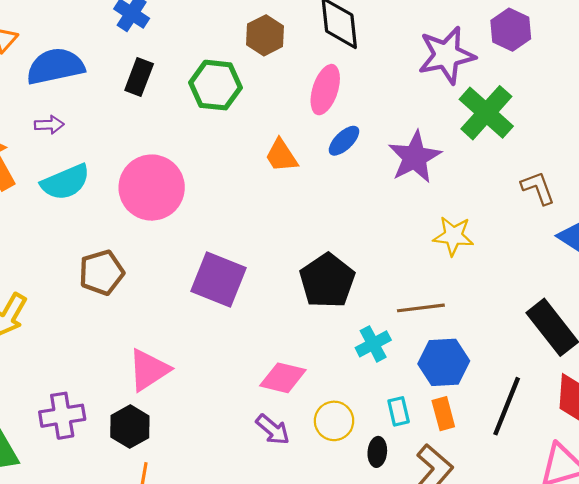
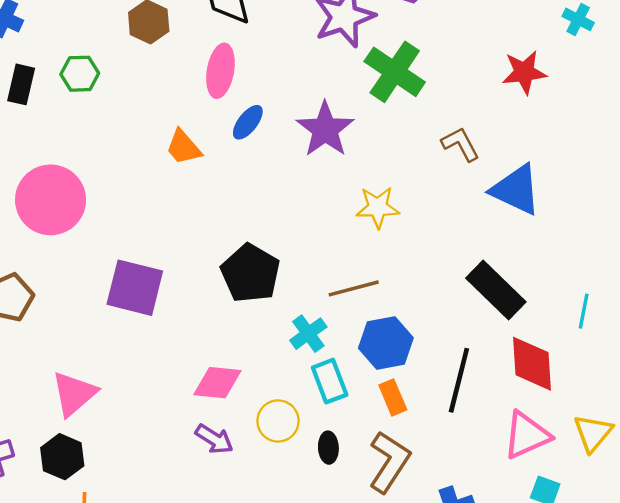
green hexagon: (216, 85) -> (80, 74), moved, size x0.7
cyan rectangle: (399, 411) -> (330, 381), moved, size x1.4

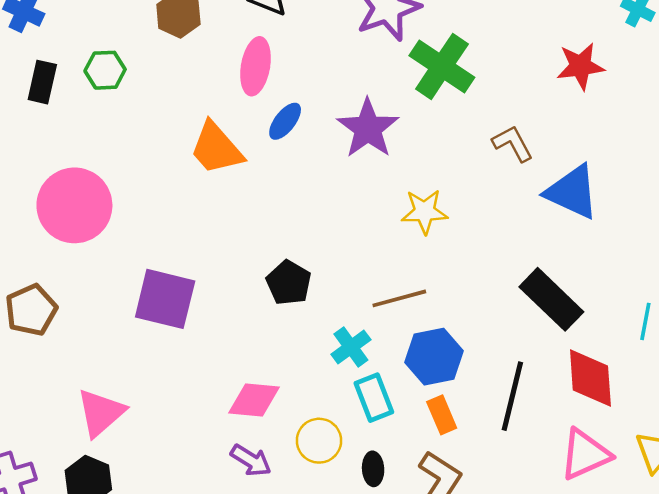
orange trapezoid: (184, 147) -> (216, 148), size x1.4
black pentagon: (250, 273) -> (289, 283), size x0.7

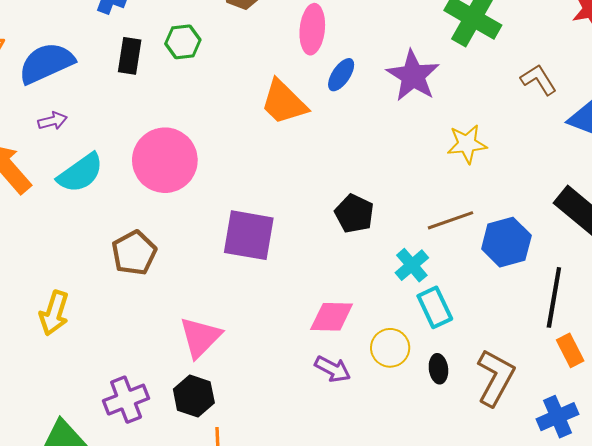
blue hexagon: (434, 357) -> (506, 242), moved
orange rectangle: (442, 415) -> (570, 350), moved

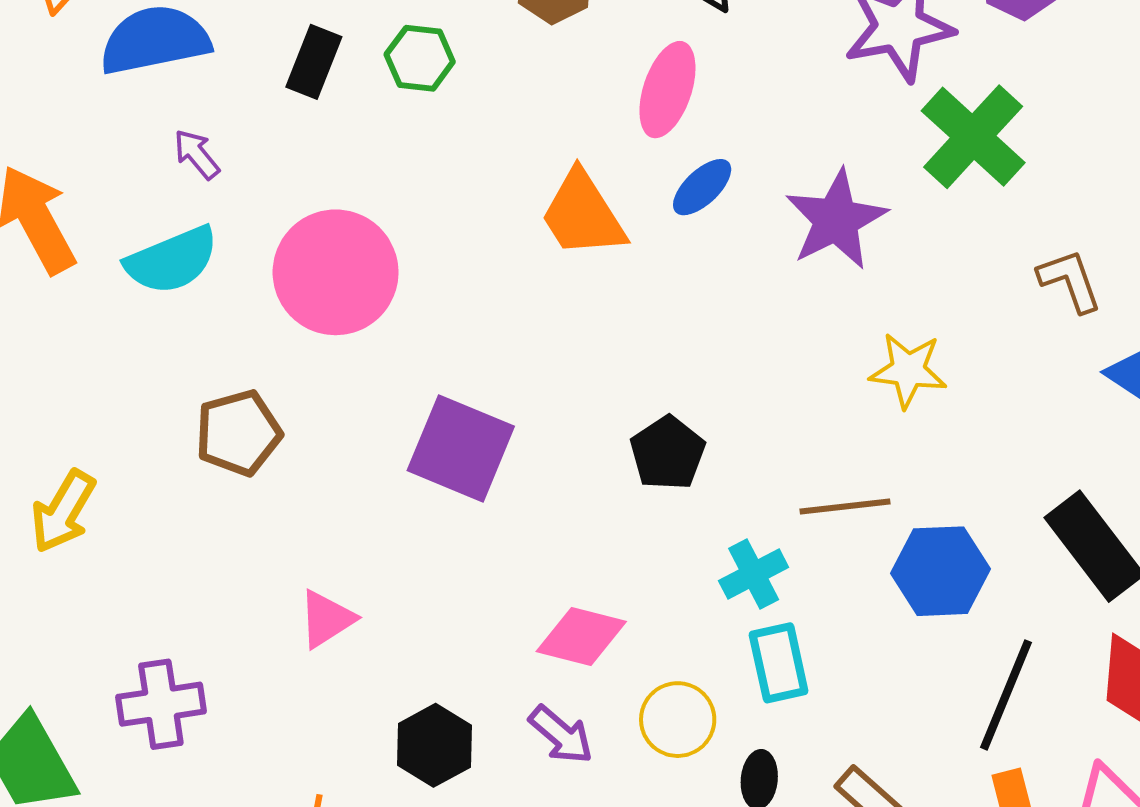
purple arrow: (53, 121) -> (197, 154), moved, turned -128
pink triangle: (200, 337) -> (327, 619), size x0.7
black hexagon: (194, 396) -> (434, 745), moved

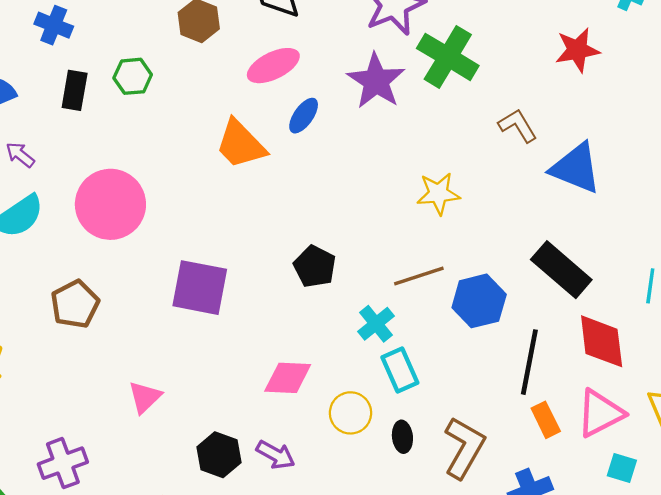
pink ellipse: (667, 90) -> (273, 66), turned 57
purple star: (836, 220) -> (376, 81), moved
purple arrow: (561, 735) -> (276, 455), moved

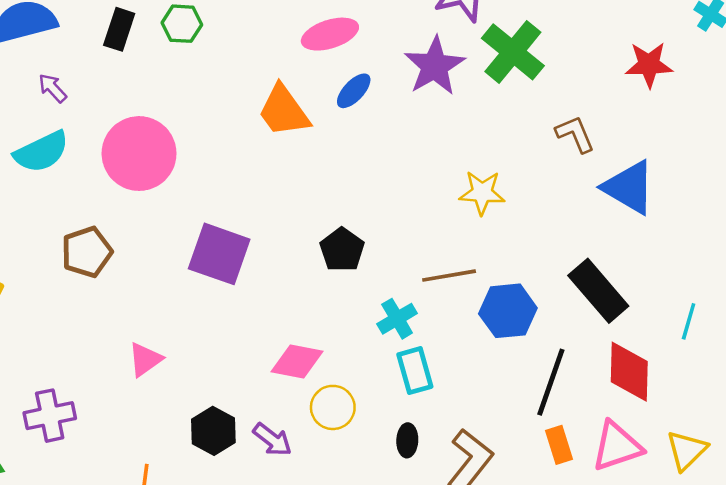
yellow circle: (351, 413) -> (333, 407), moved

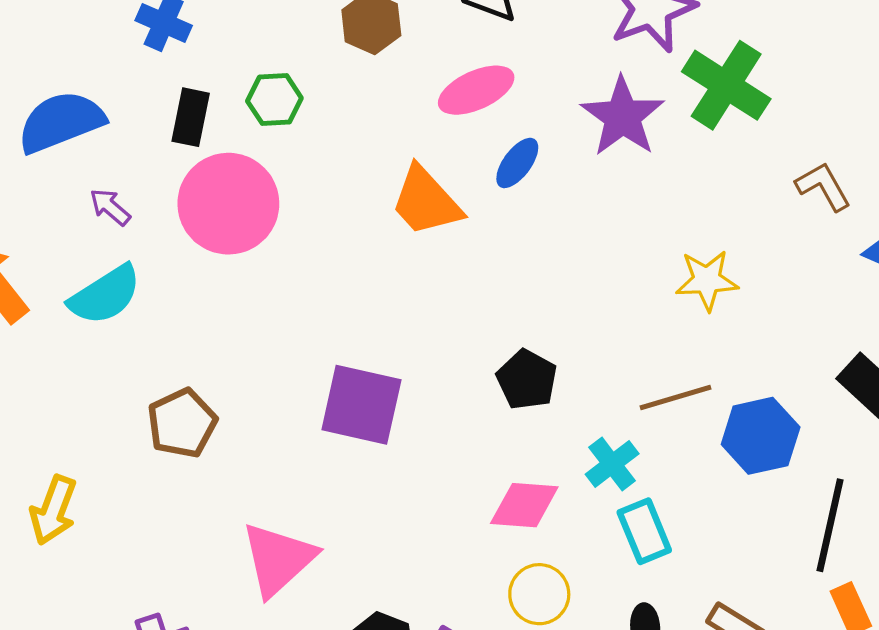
pink circle: (139, 154) -> (228, 204), moved
pink triangle: (145, 359) -> (278, 559), size x1.6
pink diamond: (297, 361) -> (524, 505), moved

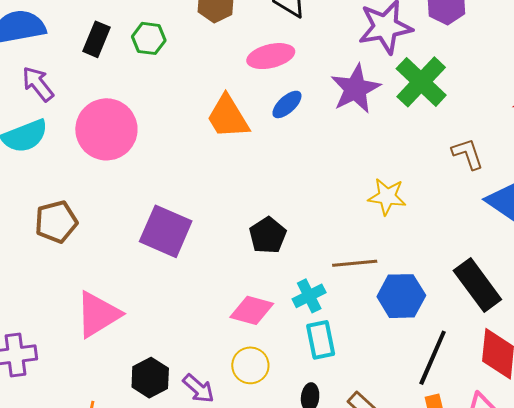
pink circle: (228, 204) -> (106, 129), moved
purple arrow: (110, 207) -> (38, 84), size x1.4

